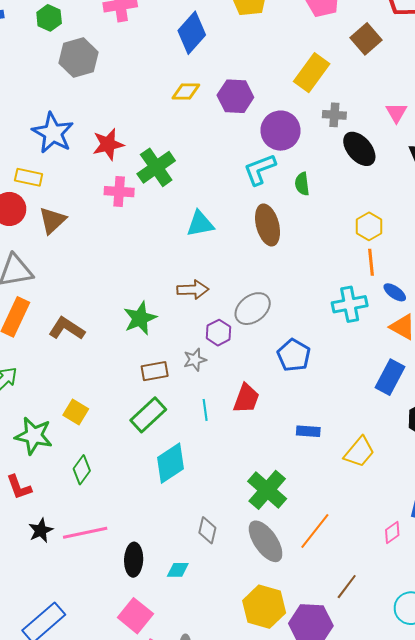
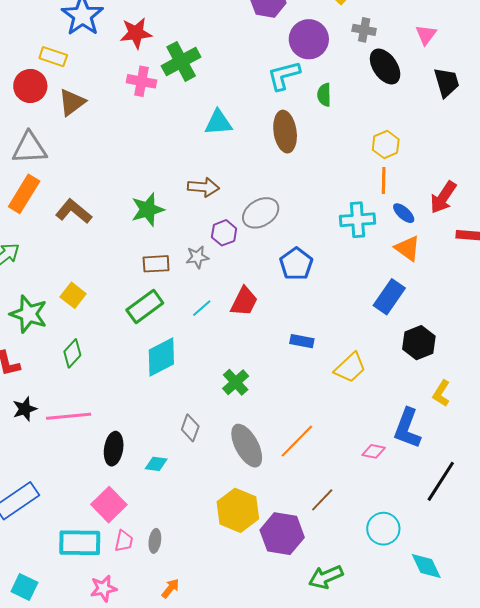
cyan line: (205, 410) -> (202, 308), turned 50
green cross: (267, 490) -> (236, 382), moved, size x0.7
pink diamond: (392, 532) -> (374, 451), turned 40

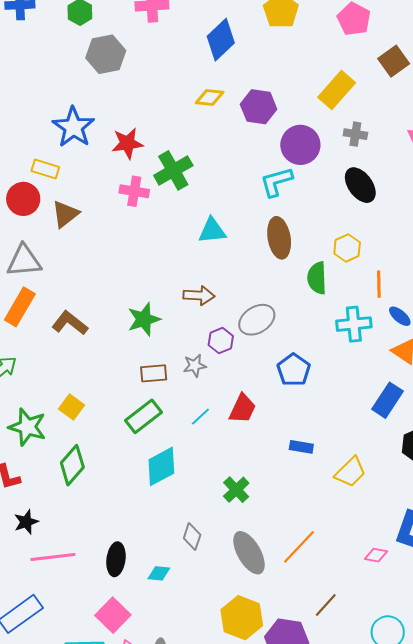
black ellipse: (385, 67) -> (360, 185), moved
green semicircle: (324, 95) -> (317, 278), moved, size x1.4
yellow hexagon: (386, 145) -> (347, 248), moved
green diamond: (72, 353) -> (72, 465), size x1.4
pink line: (69, 416) -> (53, 557), moved

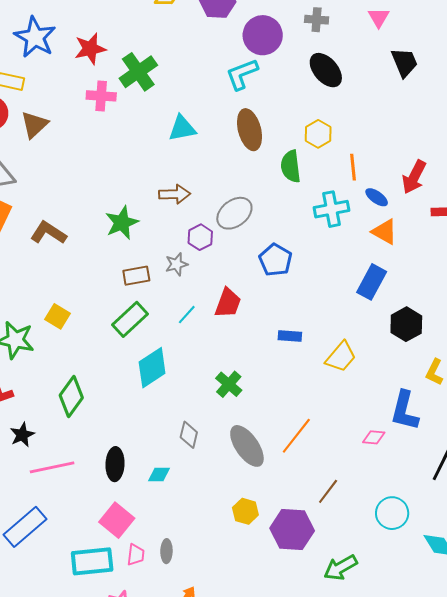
green diamond: (72, 465) -> (71, 397), moved
yellow hexagon: (242, 618) -> (245, 511), size x0.6

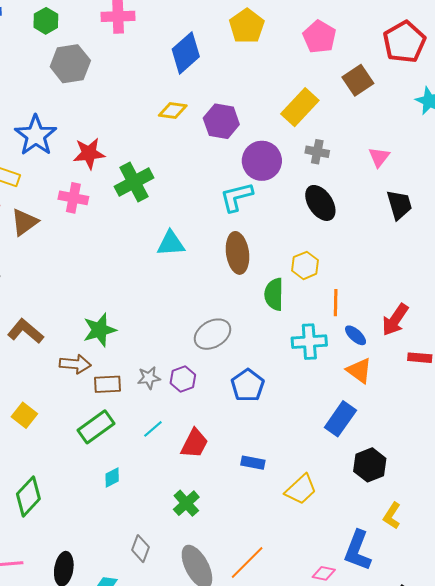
pink cross: (101, 96) -> (73, 198), moved
brown arrow: (175, 194) -> (75, 364), moved
purple hexagon: (200, 237) -> (183, 379), moved
red trapezoid: (228, 303) -> (194, 443), moved
cyan diamond: (152, 368) -> (112, 477), size x0.5

